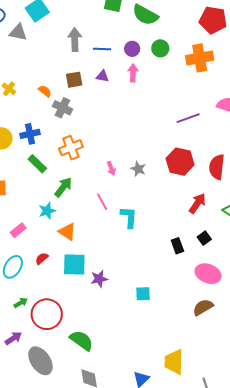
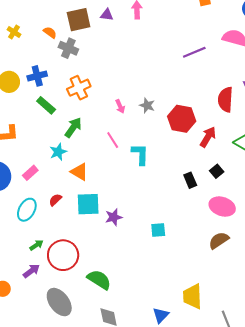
brown square: (74, 80) -> (79, 20), size x1.4
red hexagon: (180, 162) -> (182, 119), moved
purple arrow: (13, 338) -> (31, 271), moved

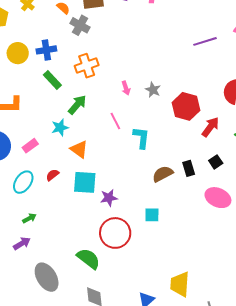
brown semicircle: (219, 240) -> (163, 174), moved
red circle: (63, 255) -> (115, 233), moved

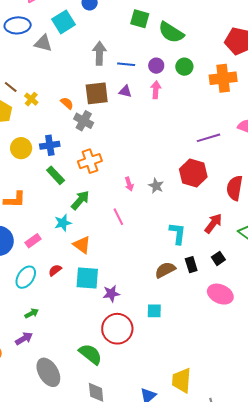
red hexagon: (186, 106) -> (193, 173), moved
cyan L-shape: (141, 138) -> (178, 233), moved

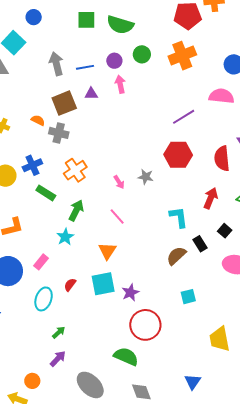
orange triangle: (82, 245) -> (107, 251), moved, turned 42
cyan square: (154, 311) -> (188, 297), moved
yellow trapezoid: (182, 380) -> (220, 339), moved

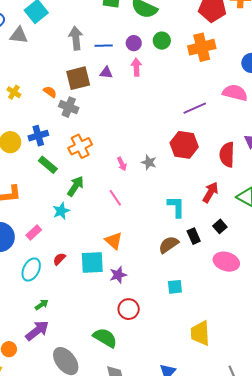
orange triangle: (107, 251) -> (114, 241), moved, turned -30
red circle: (145, 325) -> (129, 309), size x0.7
purple arrow: (58, 359) -> (37, 331), size x1.4

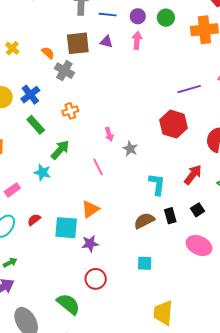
blue cross: (38, 136) -> (30, 95), turned -30
orange cross: (80, 146) -> (70, 111), size x0.7
gray star: (149, 162) -> (130, 149), moved
cyan star: (61, 211) -> (42, 172), turned 30
orange triangle: (114, 241) -> (90, 209), turned 36

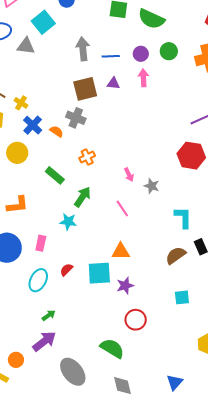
orange semicircle: (48, 53) -> (57, 131), moved
blue cross: (30, 95) -> (33, 125), moved
pink rectangle: (12, 190) -> (41, 243), turned -35
orange triangle: (90, 209) -> (121, 251), turned 42

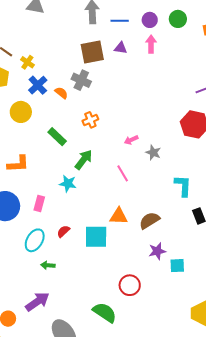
pink arrow: (129, 175) -> (131, 140), turned 88
brown semicircle: (176, 255) -> (149, 220), moved
purple star: (125, 286) -> (157, 251), moved
green arrow: (49, 315) -> (48, 265), moved, turned -144

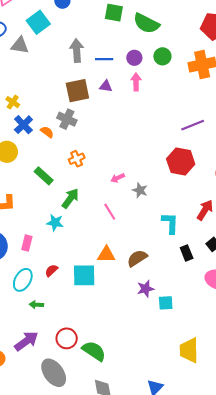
red circle: (130, 285) -> (67, 338), moved

